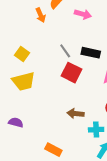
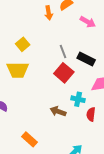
cyan cross: (96, 130) -> (78, 99), moved

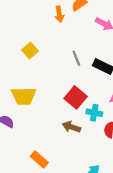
yellow trapezoid: (18, 70) -> (24, 96), moved
red square: (64, 73) -> (76, 97), moved

